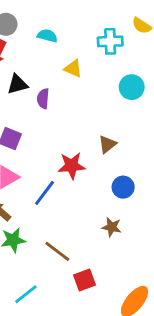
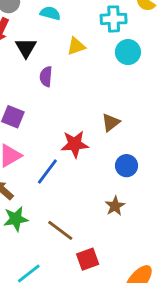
yellow triangle: (73, 69) -> (76, 46), turned -42
black triangle: (17, 84) -> (26, 48), moved, turned -45
cyan circle: (132, 87) -> (128, 52), moved
brown star: (112, 227) -> (115, 206), turned 30

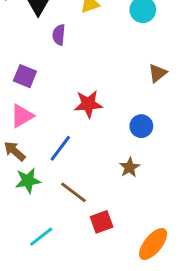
brown triangle: (111, 123) -> (158, 73), moved
blue line: (47, 171) -> (60, 148), moved

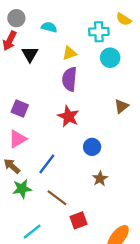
purple semicircle: (59, 35) -> (69, 79), moved, size x1.5
red star: (88, 104) -> (68, 116), moved, turned 30
blue circle: (141, 126) -> (92, 147), moved

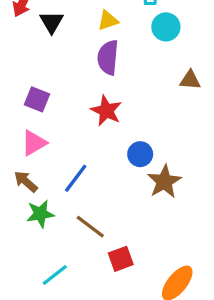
brown triangle: (121, 106) -> (190, 80), moved, turned 42
brown star: (100, 179) -> (164, 182), moved, size x1.5

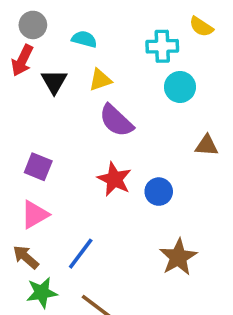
yellow triangle: (108, 20) -> (100, 80), moved
purple semicircle: (108, 58) -> (116, 121), turned -52
blue circle: (140, 154) -> (159, 192), moved

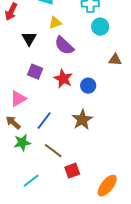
black triangle: (54, 82) -> (29, 39), moved
purple square: (38, 167) -> (35, 72), moved
brown star: (178, 257) -> (82, 120), moved

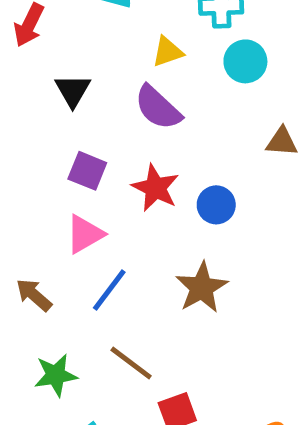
yellow triangle: (55, 23) -> (168, 52), moved
pink triangle: (18, 99) -> (85, 234), moved
green star: (22, 143) -> (56, 375), moved

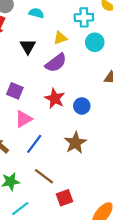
black triangle: (73, 91) -> (28, 47), moved
purple semicircle: (158, 108) -> (56, 63), turned -80
purple square: (87, 171) -> (15, 91), moved

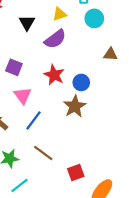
pink triangle: (23, 119) -> (23, 96), turned -36
brown star: (75, 143) -> (75, 106), moved
red square: (65, 198) -> (76, 173), moved

